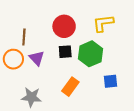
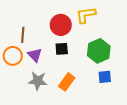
yellow L-shape: (103, 23) -> (86, 15), moved
green hexagon: (90, 54) -> (99, 51), moved
gray star: (31, 97) -> (38, 81), moved

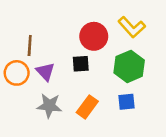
yellow L-shape: (86, 15) -> (132, 27), moved, turned -125
red circle: (61, 25) -> (94, 36), moved
blue square: (105, 77) -> (126, 102), moved

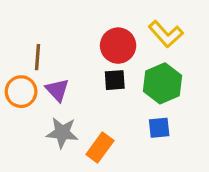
black square: (81, 64) -> (115, 80), moved
orange rectangle: (87, 107) -> (100, 147), moved

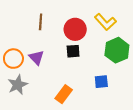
brown line: (37, 57) -> (41, 22), moved
green hexagon: (162, 83) -> (117, 50), moved
gray star: (62, 133) -> (18, 85), moved, turned -30

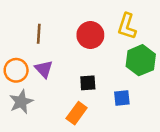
brown line: (41, 22) -> (39, 34), moved
yellow L-shape: (105, 22) -> (127, 26), turned 60
black square: (73, 51) -> (88, 83), moved

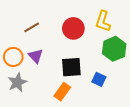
brown line: (39, 34) -> (32, 27), turned 56
black square: (88, 83) -> (71, 67), size x1.5
blue square: (122, 98) -> (99, 79), turned 32

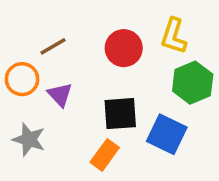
orange circle: (13, 57) -> (22, 79), moved
blue square: (99, 79) -> (167, 134), size x1.6
gray star: (17, 82) -> (29, 139), turned -30

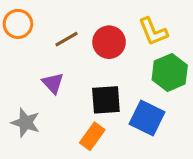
yellow L-shape: (174, 36) -> (153, 32), turned -40
brown line: (53, 46) -> (67, 39), moved
orange circle: (22, 79) -> (18, 24), moved

